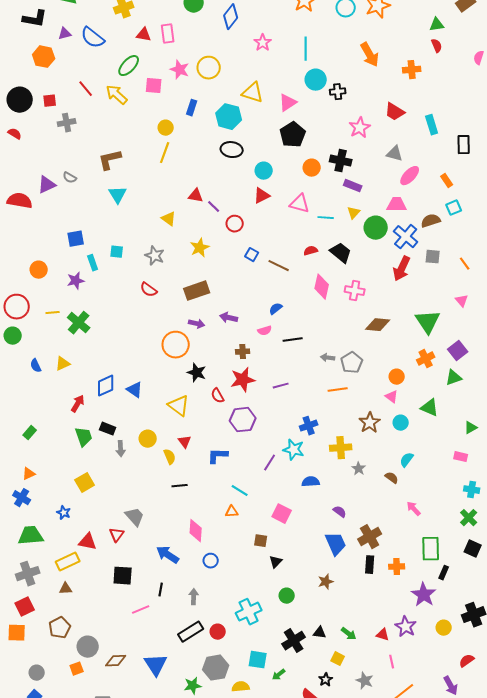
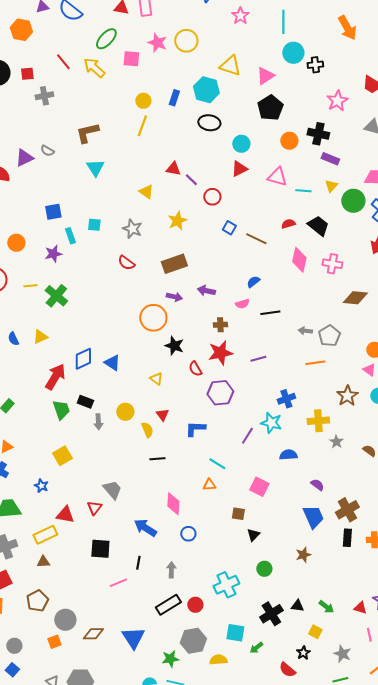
blue rectangle: (192, 108) -> (174, 98), moved
red arrow: (78, 404) -> (55, 377), size x1.5
yellow triangle: (179, 406) -> (156, 379), size x0.6

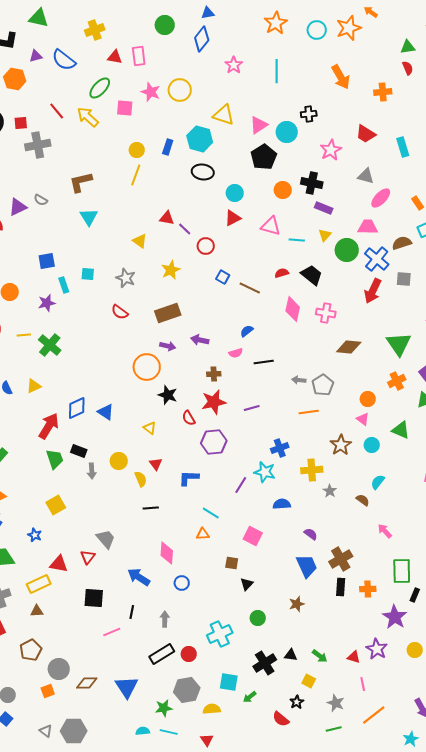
cyan circle: (293, 53) -> (287, 132), moved
gray cross: (44, 96) -> (38, 145), size x1.4

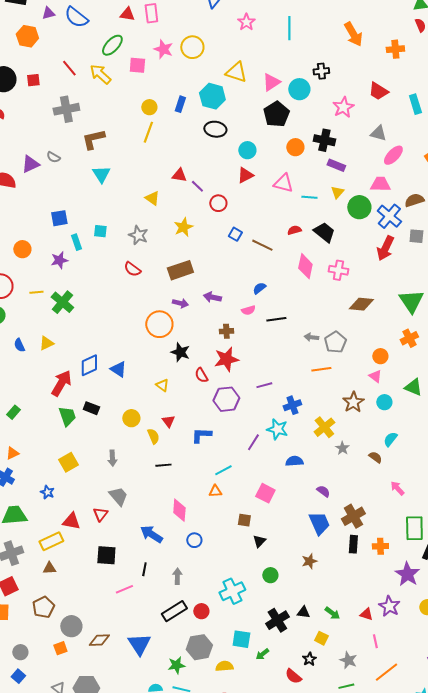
gray cross: (38, 145) -> (66, 109), moved
purple line: (252, 408) -> (264, 385), moved
yellow cross: (312, 470) -> (324, 427), turned -35
gray arrow: (92, 471) -> (112, 458), moved
cyan line: (211, 513) -> (223, 470), turned -60

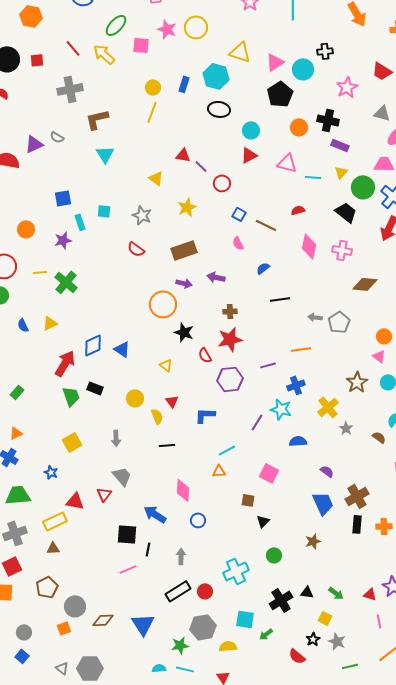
black trapezoid: (324, 232) -> (346, 212), moved
pink semicircle: (248, 310) -> (238, 243), moved, turned 80
orange line: (321, 369) -> (301, 349), moved
black square: (106, 555) -> (127, 534), moved
gray star: (348, 660) -> (337, 641), moved

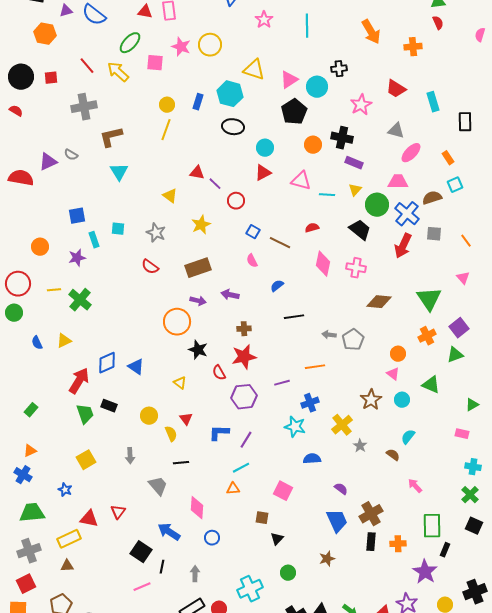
purple line: (257, 422) -> (246, 440), moved
gray trapezoid: (122, 476) -> (158, 486), moved
black square: (127, 534) -> (141, 552), turned 30

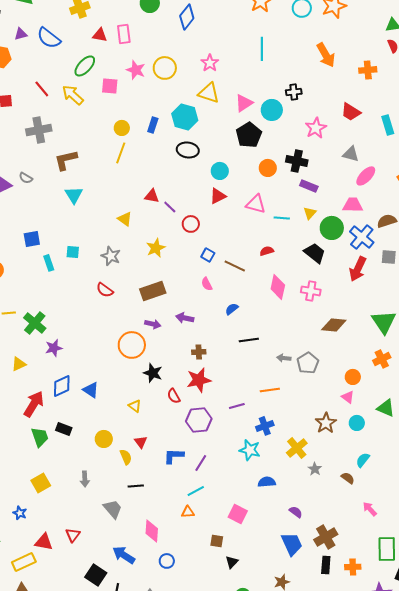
pink star: (264, 20) -> (210, 63), moved
purple star: (77, 258) -> (54, 348), moved

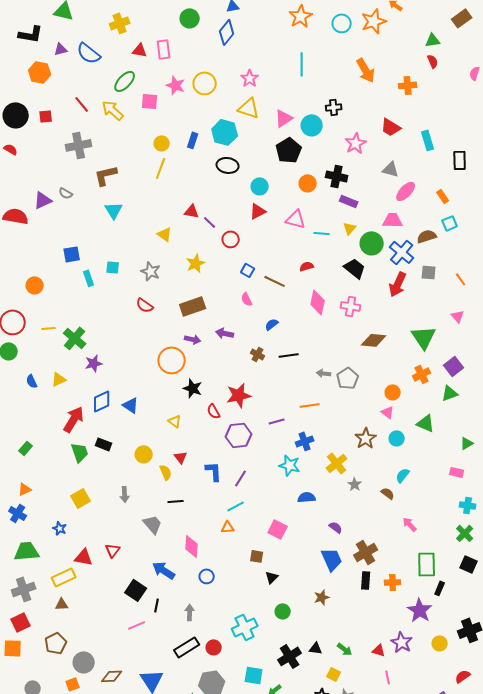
brown cross: (199, 352) -> (258, 354), moved, turned 32
blue L-shape: (174, 456) -> (214, 471), turned 85

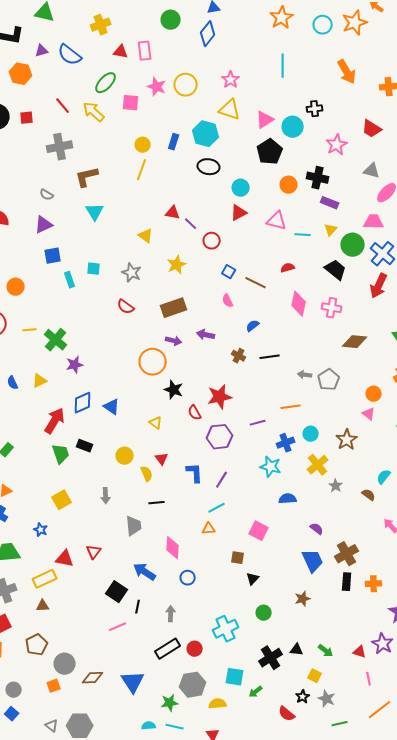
purple triangle: (43, 200) -> (44, 225), moved
cyan circle: (397, 438) -> (311, 434), moved
gray trapezoid: (153, 524) -> (134, 526), turned 35

